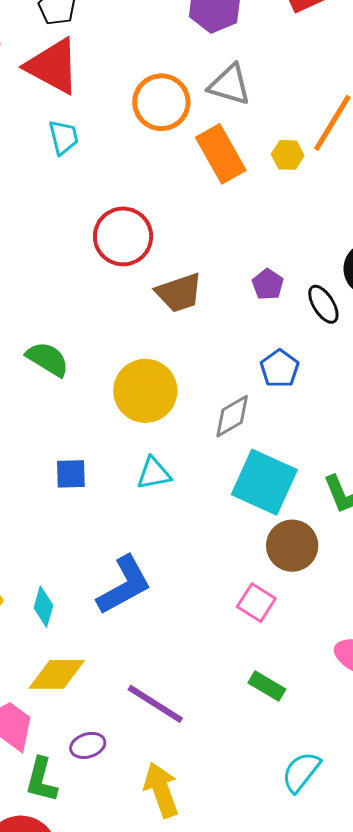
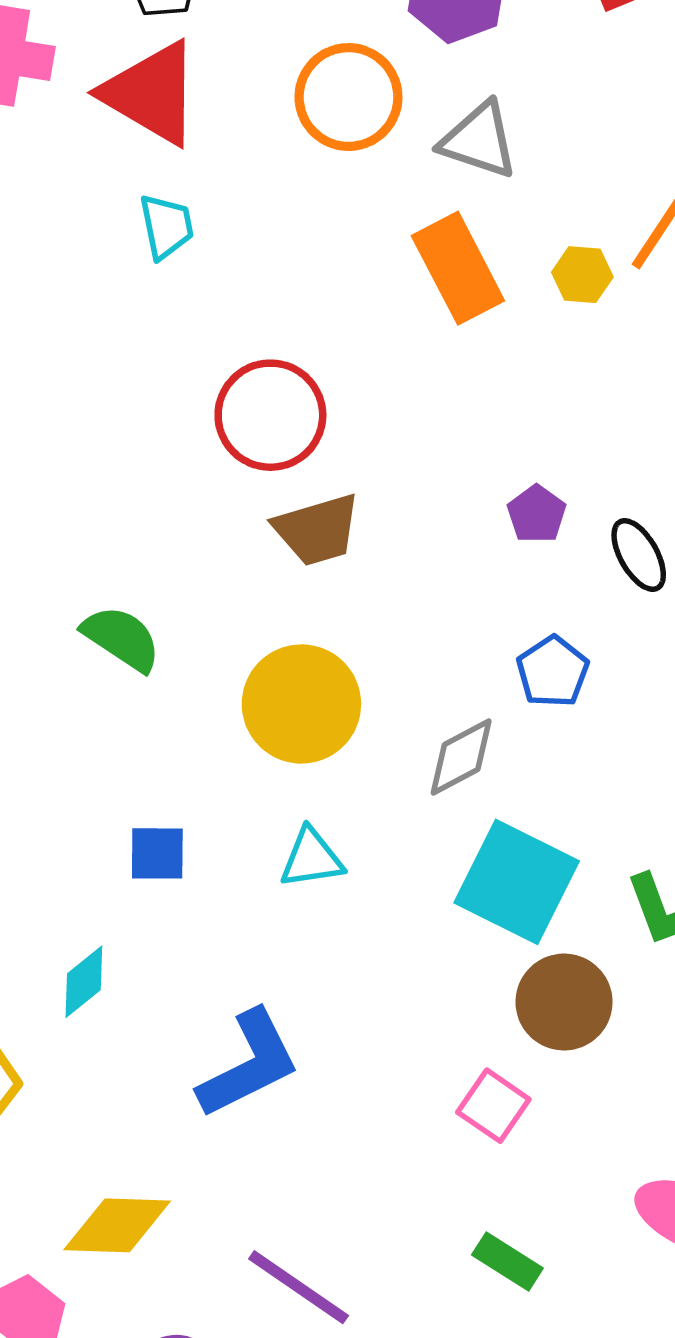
orange circle: (161, 102) -> (348, 97), moved
brown trapezoid: (179, 293) -> (317, 530), moved
cyan diamond: (43, 607) -> (84, 982), moved, turned 33

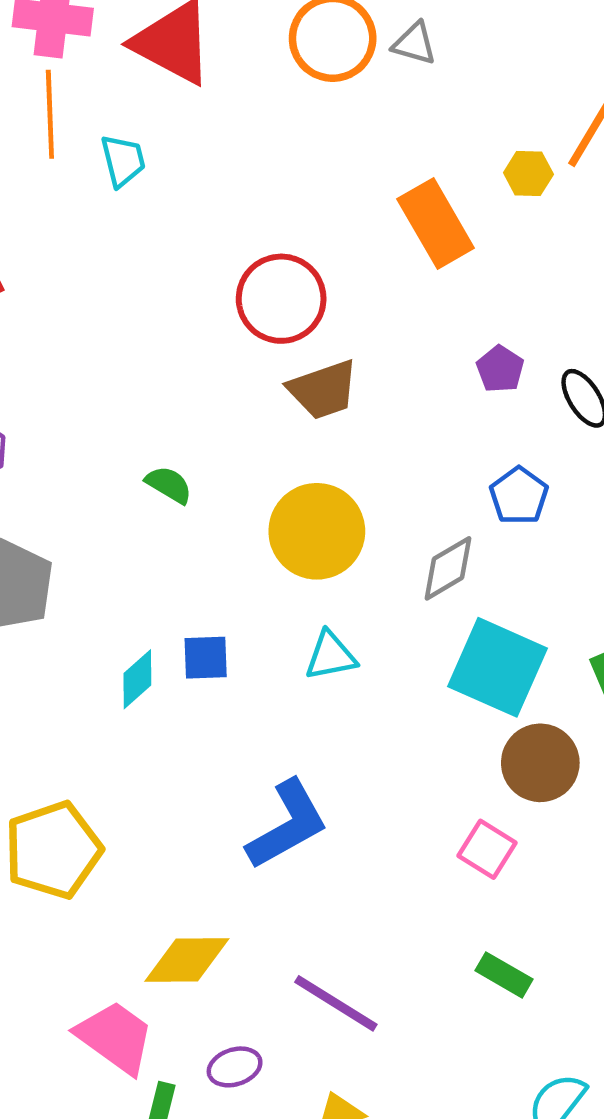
gray triangle: (479, 140) -> (414, 44), moved, size x0.7
cyan trapezoid: (166, 226) -> (123, 161), moved
orange rectangle: (458, 268) -> (436, 224), moved
green semicircle: (122, 638) -> (169, 485), size x0.7
cyan diamond: (84, 982) -> (137, 679), moved

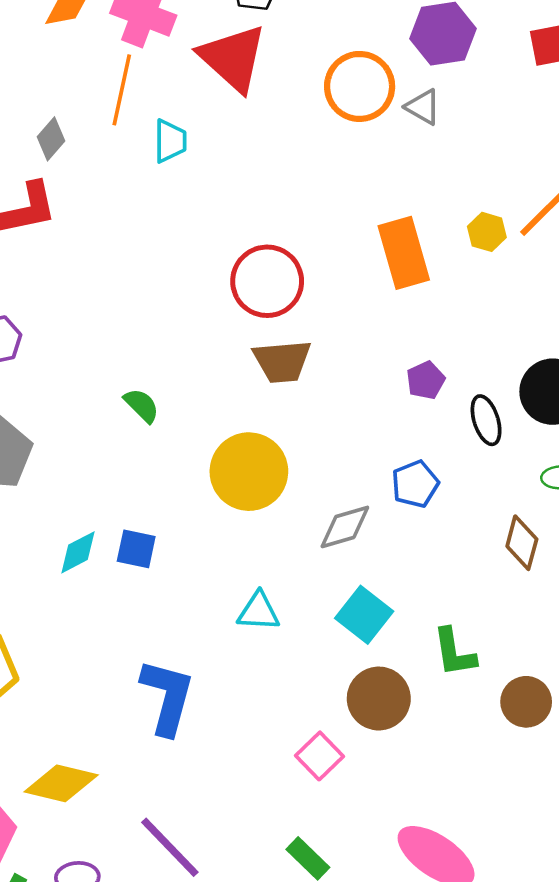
cyan triangle: (331, 656) -> (259, 611), moved
cyan square: (497, 667) -> (364, 615), size x0.7
blue L-shape: (287, 825) -> (167, 697), turned -60

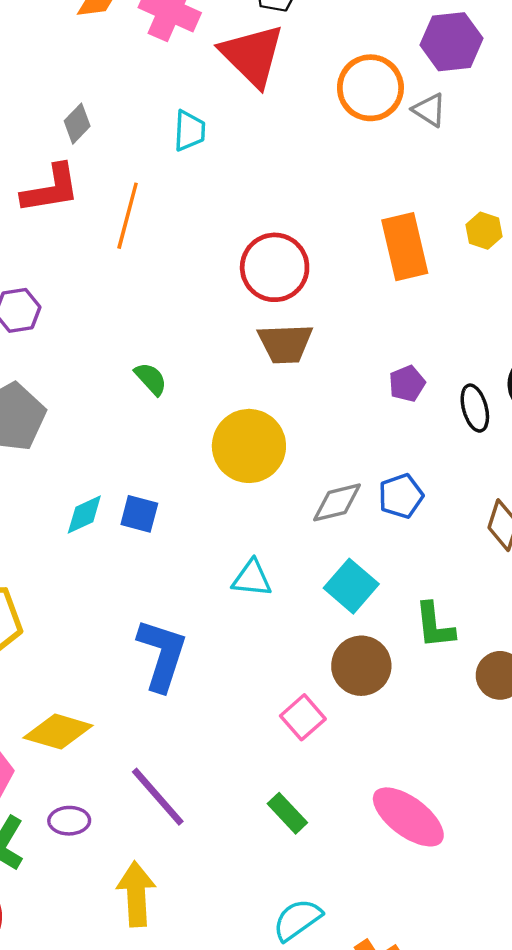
orange line: (122, 90) -> (128, 216), moved
purple pentagon: (426, 380) -> (407, 384), moved
blue pentagon: (415, 484) -> (401, 496), moved

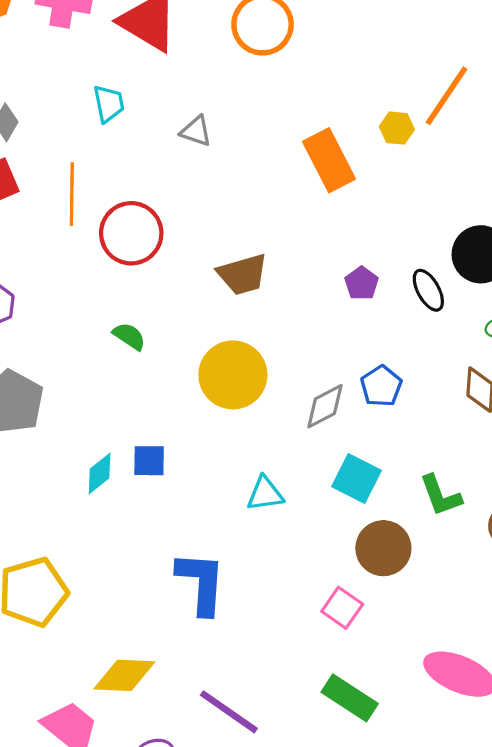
gray triangle: (429, 110) -> (196, 131), moved
red circle: (275, 267) -> (131, 233), moved
green rectangle: (287, 813) -> (350, 698), size x1.4

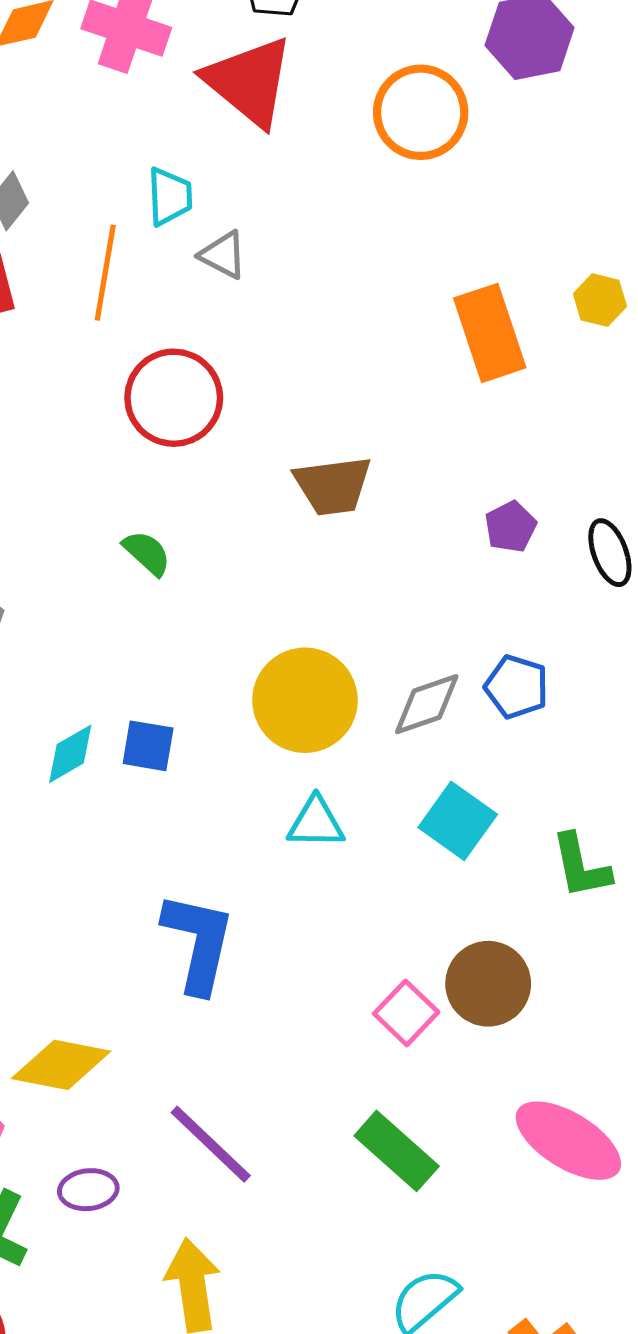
gray triangle: (196, 131) -> (223, 255), moved
orange line: (72, 194) -> (105, 273), moved
yellow circle: (233, 375) -> (305, 700), moved
blue pentagon: (381, 386) -> (516, 687), turned -30
brown circle: (383, 548) -> (488, 984), moved

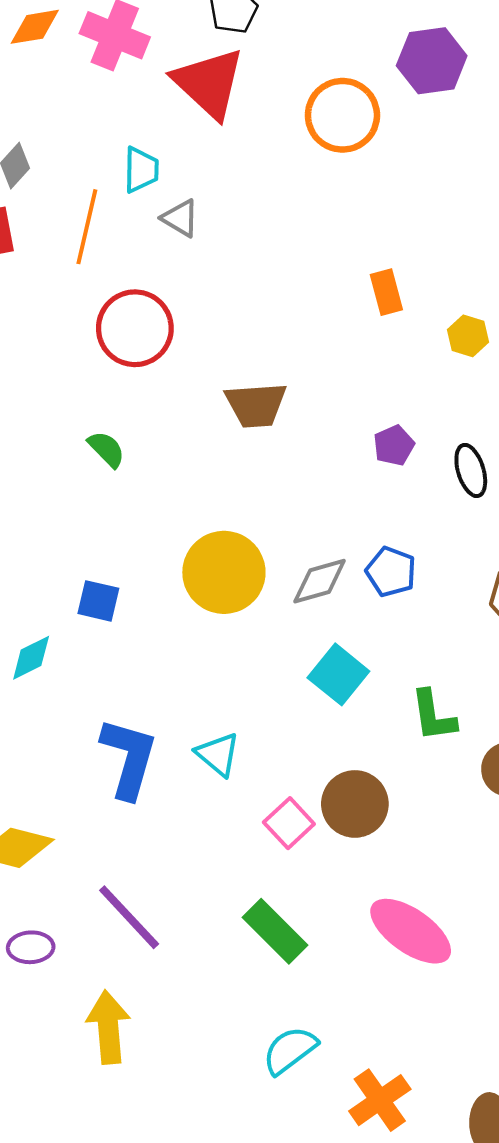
yellow hexagon: (600, 300) -> (468, 336), moved
orange rectangle: (490, 333) -> (386, 292), size x0.6
cyan diamond: (70, 754) -> (31, 658), moved
cyan triangle: (316, 823) -> (218, 754), moved, turned 36

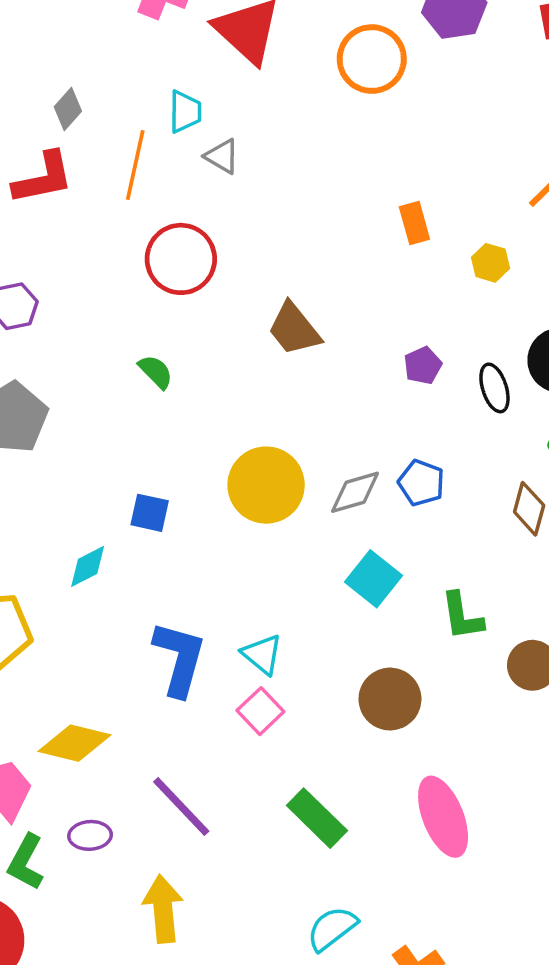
brown trapezoid: (256, 405) -> (294, 329), turned 56
pink square: (289, 823) -> (260, 711), moved
pink ellipse: (411, 931) -> (443, 817), turned 34

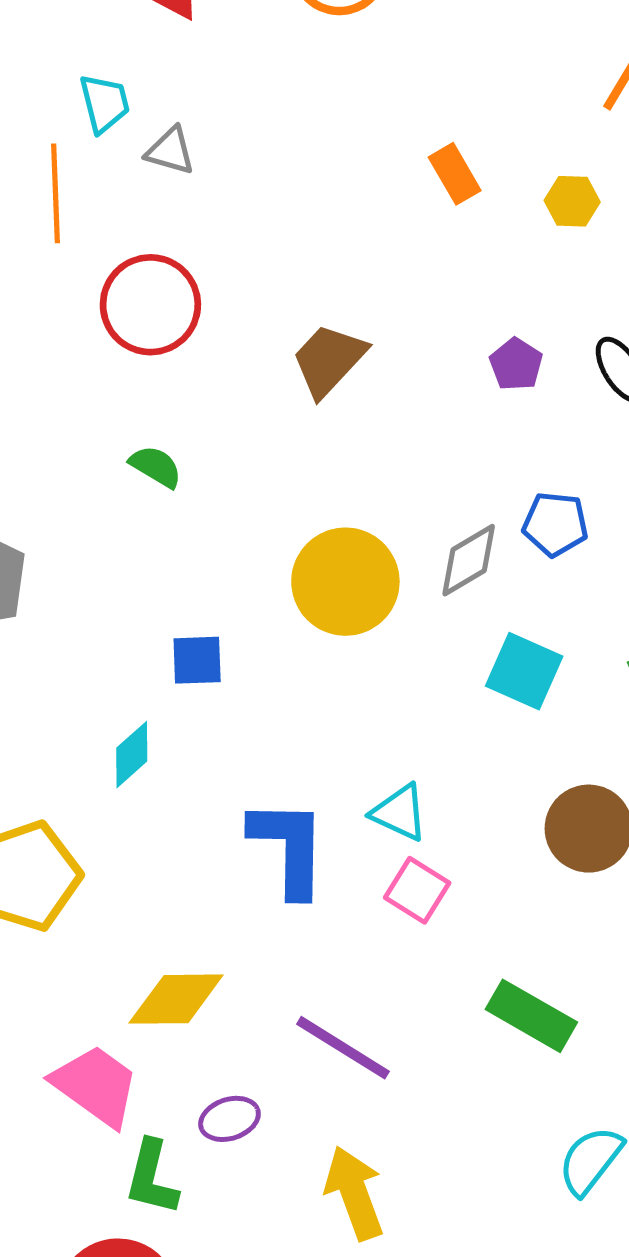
brown trapezoid: (294, 329) -> (329, 360), turned 96

